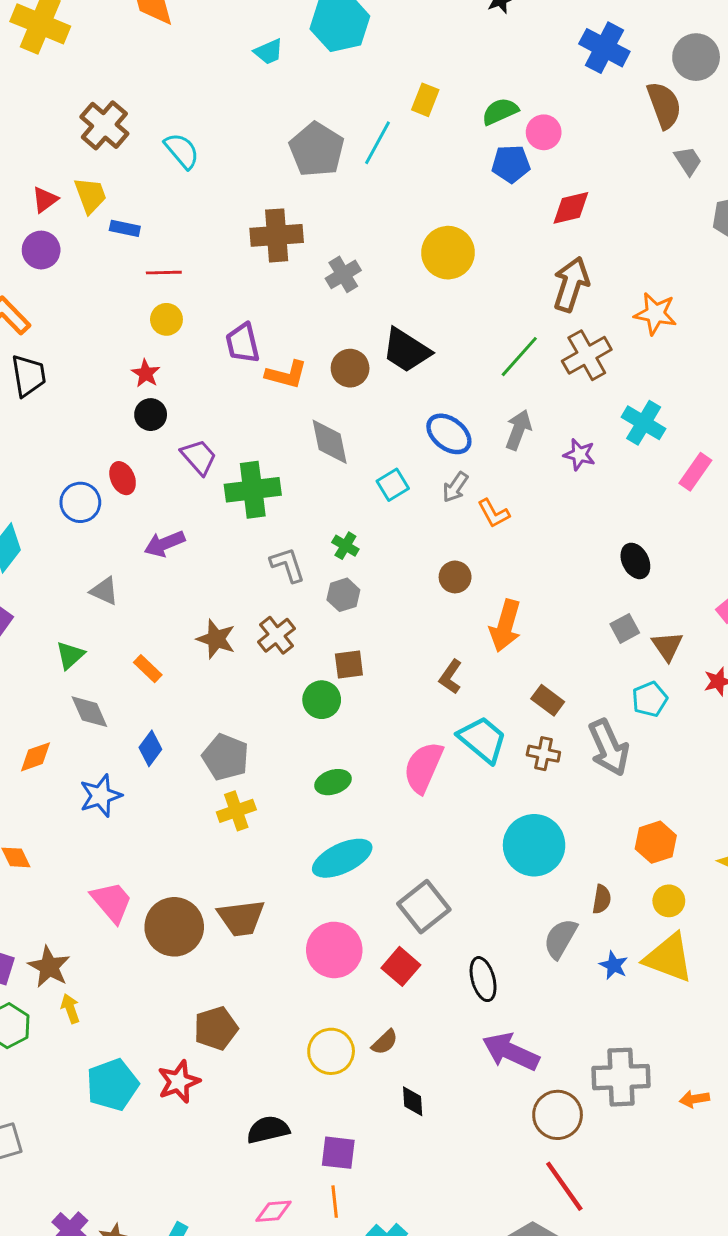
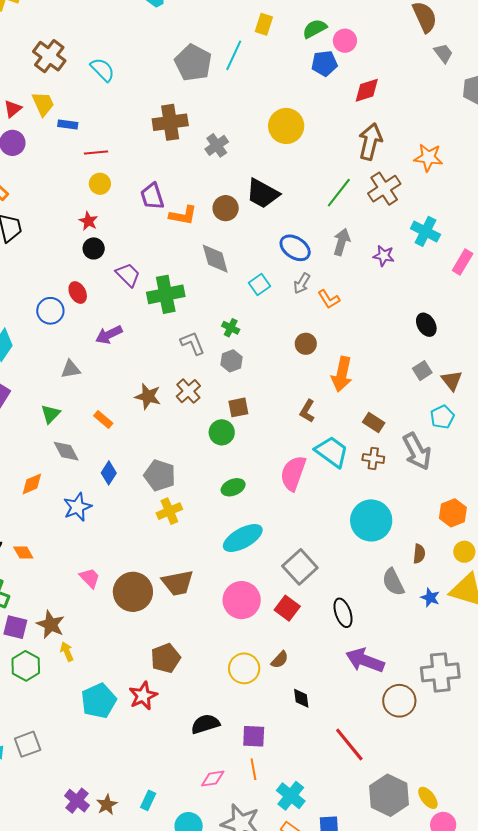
gray triangle: (104, 591) -> (71, 369), turned -30
pink trapezoid: (112, 902) -> (90, 578), size x0.7
gray semicircle: (560, 939) -> (393, 582), turned -52
red line: (564, 1186) -> (349, 745), moved

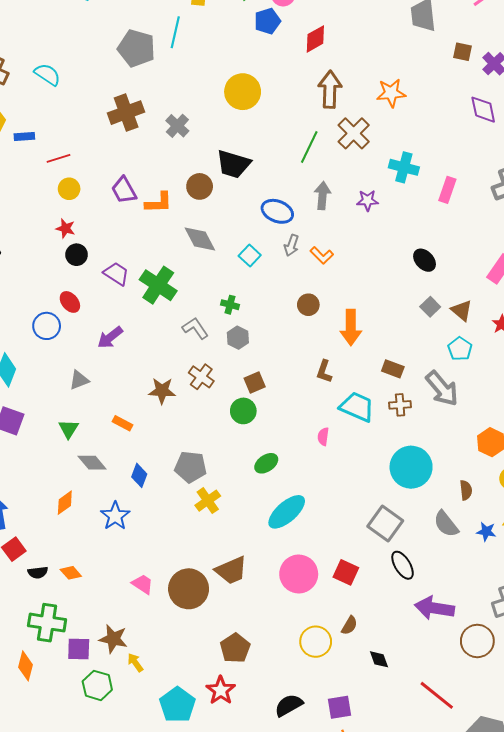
green cross: (166, 294) -> (158, 285), turned -33
pink semicircle: (293, 473) -> (323, 437), size x0.5
gray square: (300, 567) -> (385, 523), moved

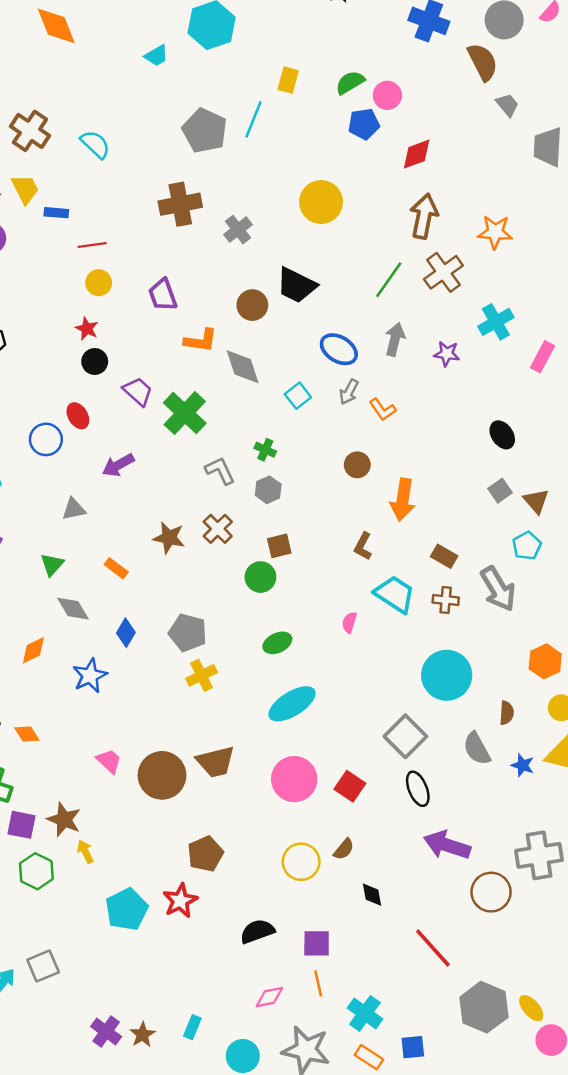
cyan cross: (404, 167) -> (496, 322), turned 36
orange L-shape: (159, 203) -> (201, 340), moved

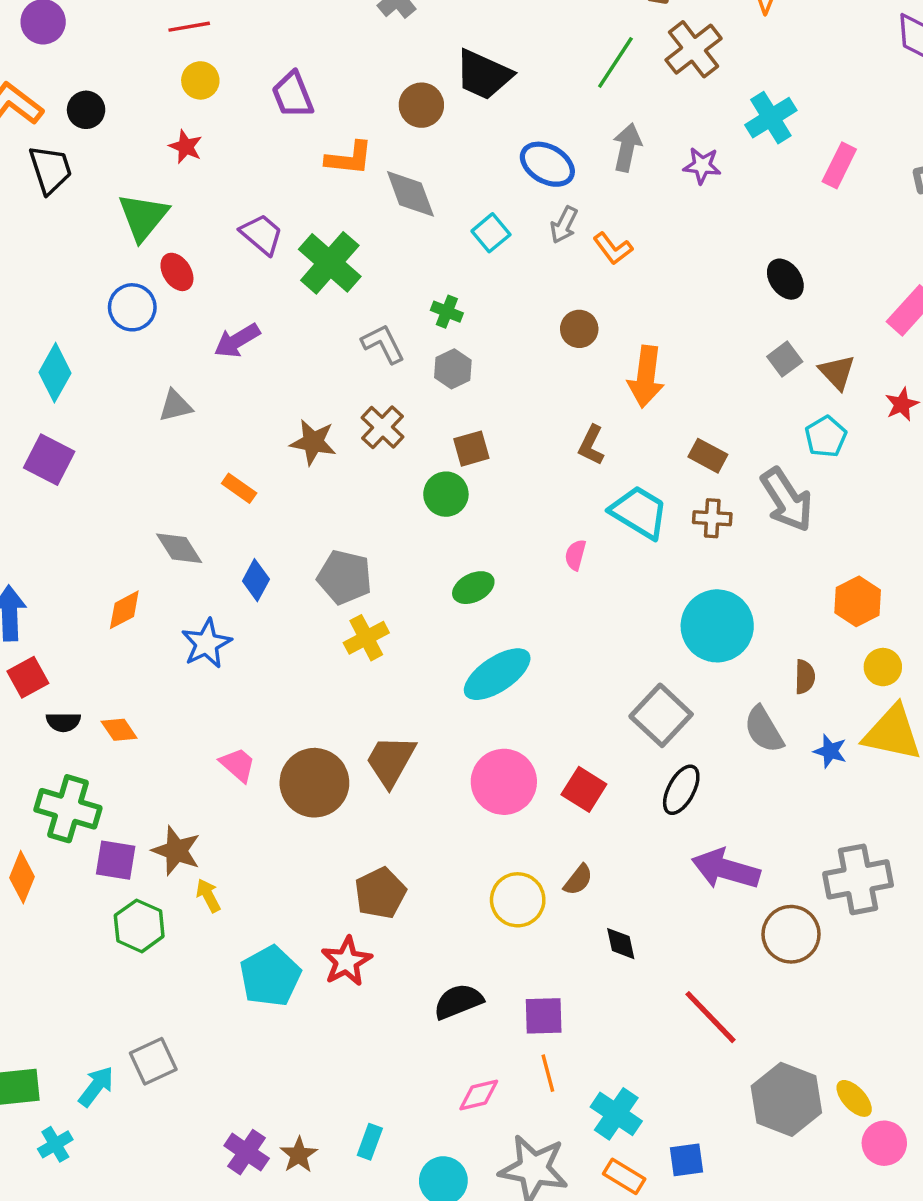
black circle: (95, 361) -> (86, 110), moved
green triangle: (52, 565) -> (143, 217), moved, size x1.5
brown trapezoid: (216, 762) -> (391, 761), turned 135
black ellipse: (418, 789) -> (681, 790), turned 52

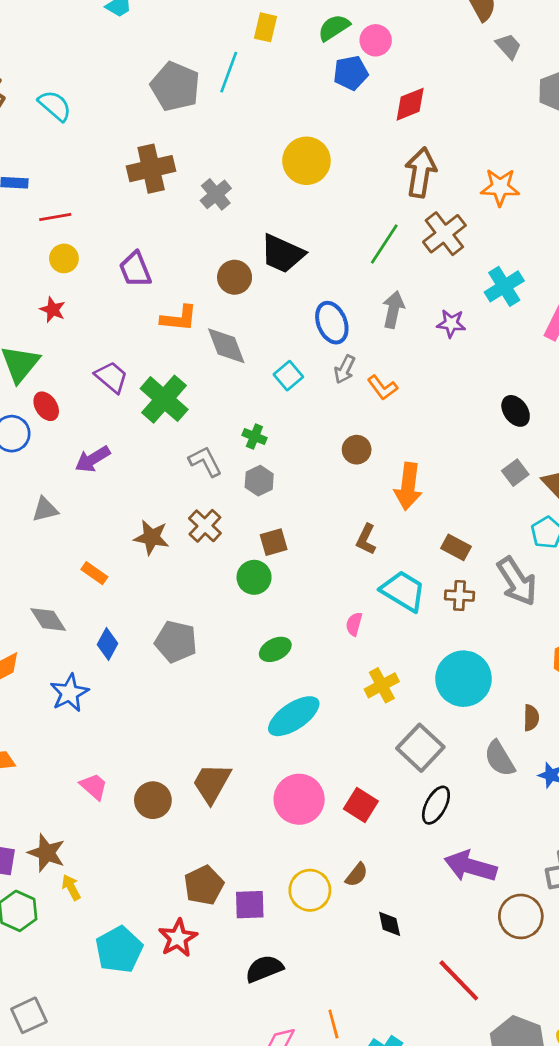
blue ellipse: (547, 164) -> (332, 323), turned 39
yellow cross: (366, 638) -> (382, 685), moved
brown circle: (314, 783) -> (153, 800), size x0.7
purple square: (544, 1016) -> (250, 905), moved

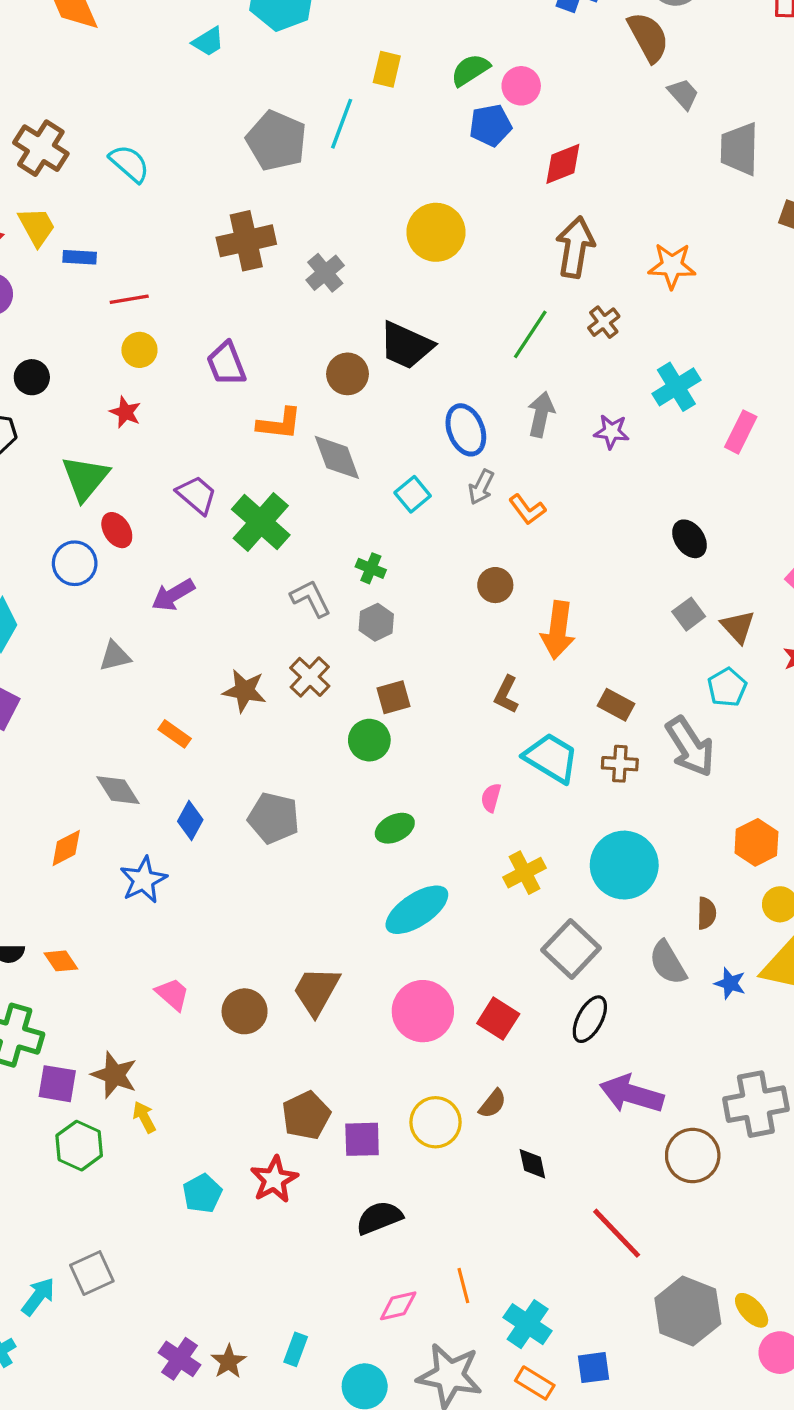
brown cross: (444, 234) -> (604, 322), size x0.6
cyan pentagon: (119, 950) -> (202, 1193), size x0.7

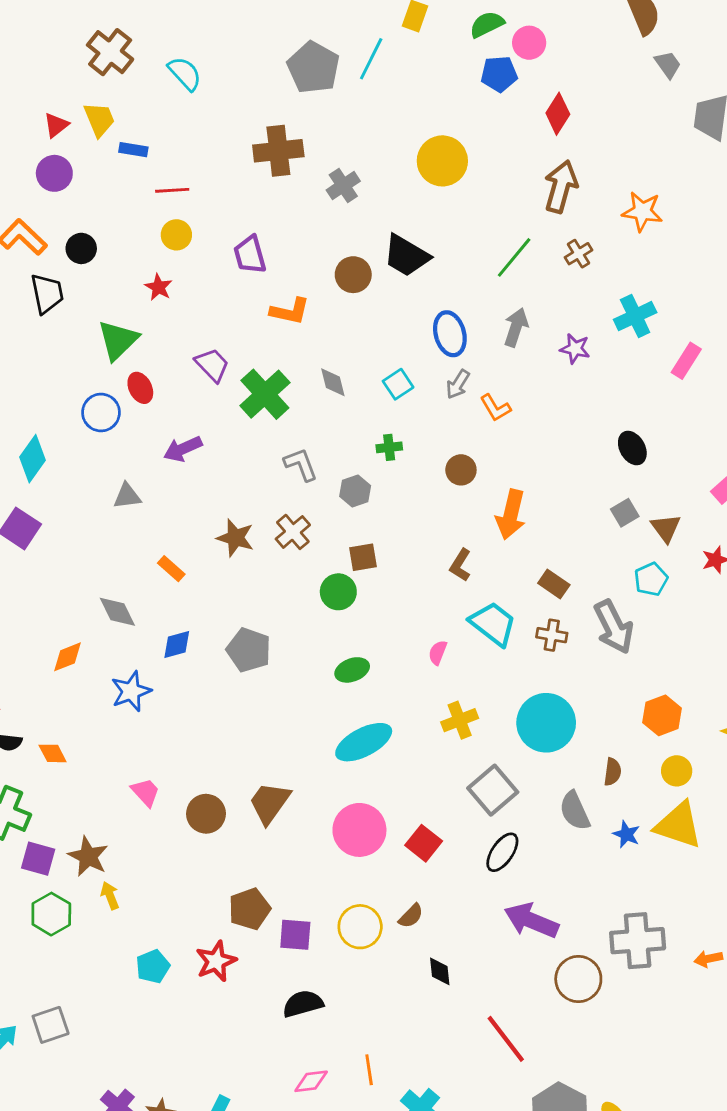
red diamond: (563, 164) -> (558, 114), turned -42
gray diamond: (337, 457) -> (333, 382), moved, size x0.7
green cross: (371, 568) -> (389, 447), moved, turned -35
blue diamond: (190, 821) -> (177, 645), turned 40

